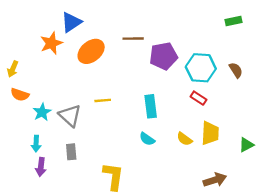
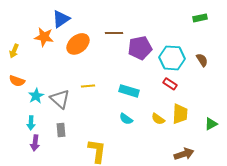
orange star: (51, 43) -> (44, 37), turned 30
yellow arrow: (13, 69) -> (14, 51), moved
cyan rectangle: (151, 106) -> (129, 91), turned -66

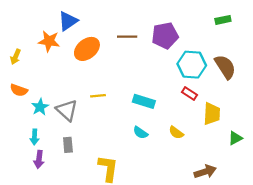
purple pentagon: (140, 48) -> (165, 36), moved
brown semicircle: (202, 60) -> (225, 67), size x1.6
yellow trapezoid: (180, 114) -> (212, 114), moved

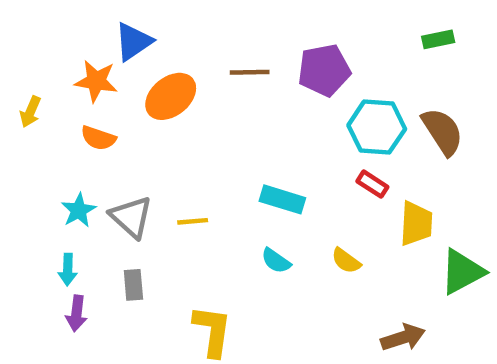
orange semicircle: (19, 90) -> (98, 138), moved
yellow line: (98, 96) -> (193, 221), moved
green triangle: (235, 138) -> (462, 272), size x1.6

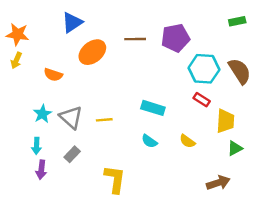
orange star: (96, 81) -> (18, 34), moved
green triangle: (462, 272) -> (235, 148), moved, size x0.6
gray rectangle: (133, 285) -> (72, 154), turned 49

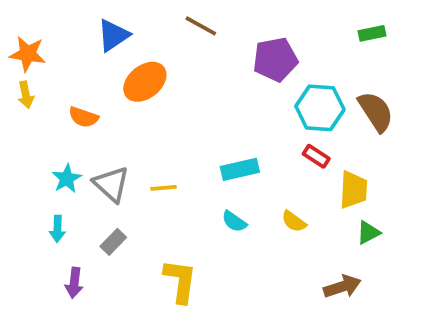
brown line: (135, 39) -> (201, 26), moved, turned 30
yellow arrow: (16, 60) -> (26, 95), turned -35
cyan rectangle: (153, 108) -> (240, 169), turned -30
purple arrow: (41, 170) -> (74, 283), moved

